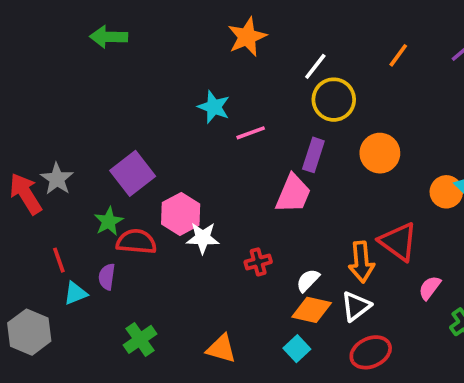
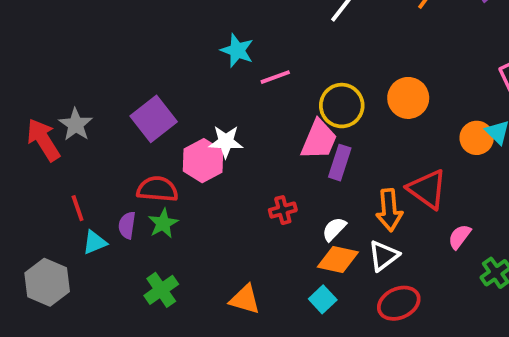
yellow circle: (334, 100) -> (342, 106), moved
purple rectangle: (313, 155) -> (340, 163), moved
green star: (109, 221) -> (163, 223), moved
white star: (203, 238) -> (226, 142), moved

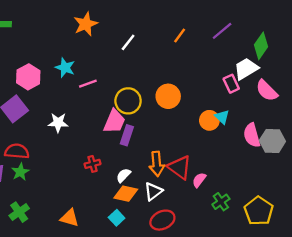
pink hexagon: (203, 161) -> (28, 77), moved
red triangle: (427, 189) -> (180, 167), moved

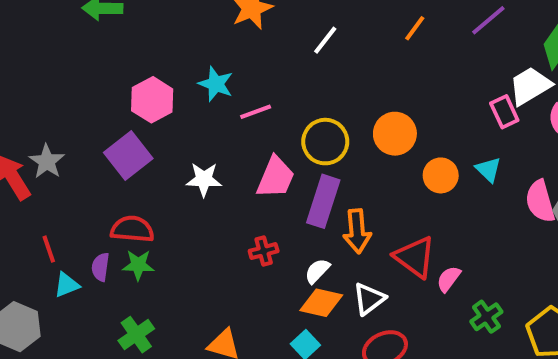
orange circle: (209, 120) -> (441, 175), moved
pink trapezoid: (114, 121) -> (276, 177), moved
purple rectangle: (127, 135) -> (323, 201), size x1.4
orange arrow: (157, 164) -> (357, 231), moved
green star: (20, 172) -> (138, 265), turned 30

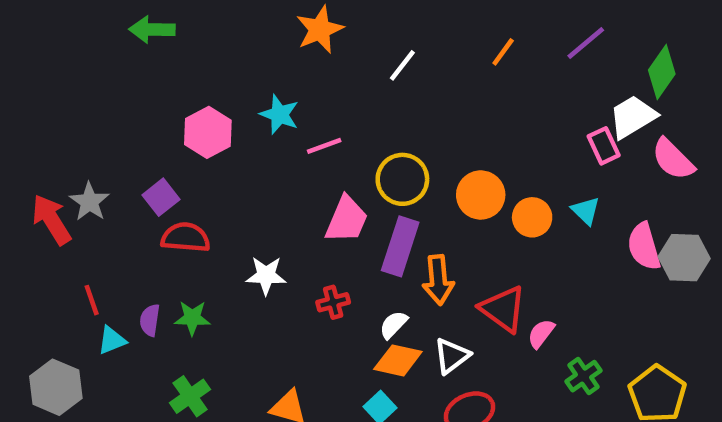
orange circle: (395, 134) -> (481, 195), moved
purple square: (128, 156) -> (161, 197), moved, size x0.7
white star: (204, 179) -> (266, 275), moved
red semicircle: (132, 229) -> (186, 237), moved

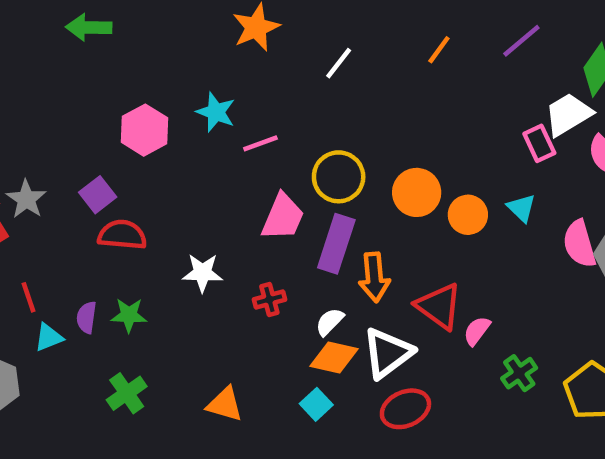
white triangle: (452, 356) -> (388, 353), size x1.4

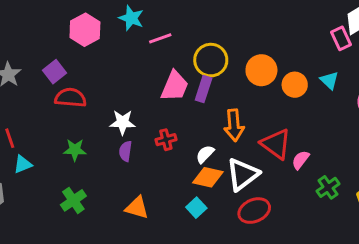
purple rectangle: (336, 244) -> (204, 89), moved, size x0.7
purple semicircle: (87, 317) -> (125, 151), moved

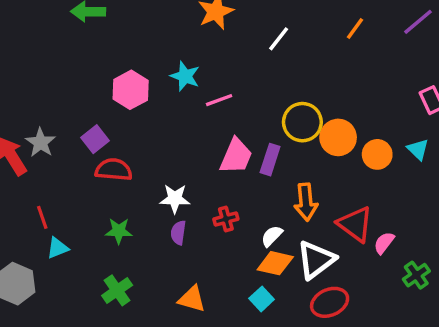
yellow circle: (211, 60) -> (302, 122), moved

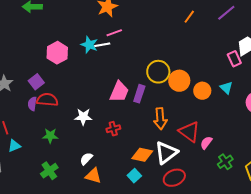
white line: (279, 39) -> (102, 45), moved, turned 42
pink line: (219, 100) -> (114, 33), moved
purple semicircle: (178, 233) -> (32, 104), moved
white semicircle: (272, 236) -> (86, 159), moved

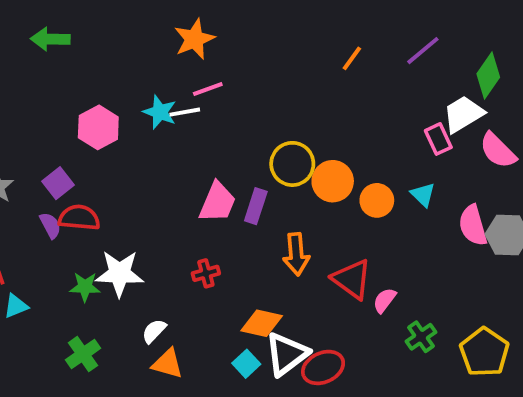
purple semicircle: (32, 104) -> (50, 225), turned 144
white star: (83, 117) -> (119, 273), moved, size x1.4
white triangle: (166, 153) -> (287, 354), moved

